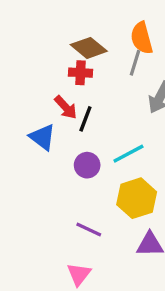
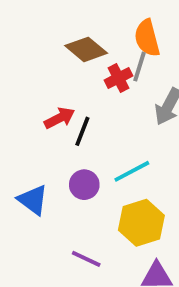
red cross: (81, 73) -> (119, 78), moved, turned -30
red arrow: (66, 107) -> (60, 118), turned -75
blue triangle: (43, 137) -> (33, 200), moved

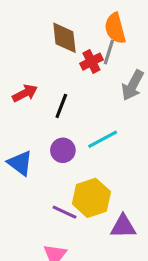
brown diamond: (86, 49) -> (64, 38), turned 44
red arrow: (60, 118) -> (25, 93), moved
yellow hexagon: (141, 223) -> (91, 198), moved

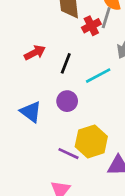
cyan line: (103, 139) -> (98, 76), moved

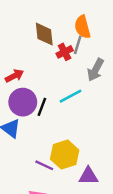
black line: (66, 63) -> (42, 107), moved
purple circle: (67, 101) -> (23, 102), moved, size x1.5

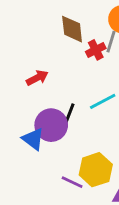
purple circle: (23, 102) -> (51, 125), moved

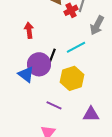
red arrow: (37, 78) -> (29, 30), turned -70
yellow hexagon: (96, 170) -> (72, 78), moved

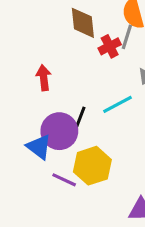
yellow hexagon: (72, 78) -> (92, 166), moved
purple line: (54, 105) -> (64, 180), moved

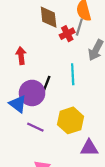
cyan line: (117, 104) -> (73, 74), turned -65
yellow hexagon: (92, 166) -> (71, 120), moved

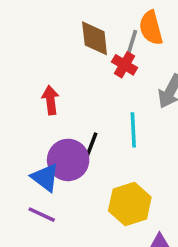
gray line: (79, 27) -> (132, 44), moved
red cross: (67, 34) -> (124, 65), turned -32
purple line: (35, 127) -> (42, 215), moved

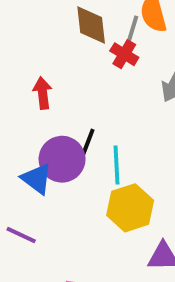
cyan line: (133, 130) -> (116, 165), moved
purple line: (42, 215) -> (21, 235), moved

